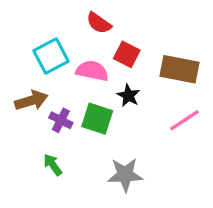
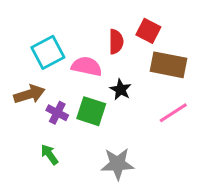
red semicircle: (99, 23) -> (116, 42), moved, turned -125
red square: (127, 54) -> (148, 31), moved

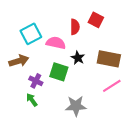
brown rectangle: (169, 65) -> (109, 59), moved
purple cross: (57, 113) -> (36, 81), moved
pink line: (173, 113) -> (112, 86), moved

